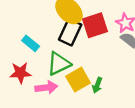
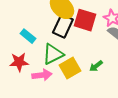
red square: (95, 25) -> (85, 20), turned 35
green arrow: (97, 85) -> (96, 66), moved, turned 32

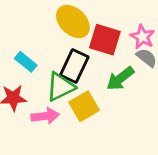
black rectangle: (63, 26) -> (74, 66), moved
green arrow: (96, 66) -> (120, 78), moved, size x1.5

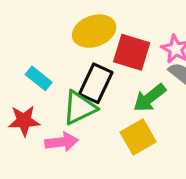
yellow ellipse: (73, 22) -> (94, 31), turned -64
yellow square: (84, 106) -> (138, 137), moved

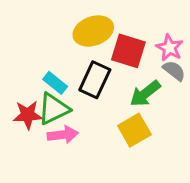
cyan rectangle: (39, 78) -> (55, 83), moved
green triangle: (79, 108) -> (54, 109), moved

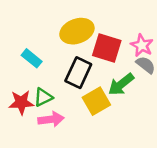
cyan rectangle: (55, 83) -> (32, 58), moved
green triangle: (54, 109) -> (43, 97), size x0.7
yellow square: (134, 130) -> (96, 101), moved

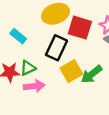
green arrow: (121, 84) -> (92, 74), moved

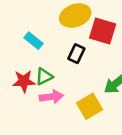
black rectangle: (56, 48) -> (76, 54), size x0.7
yellow square: (71, 71) -> (90, 106), moved

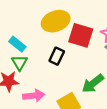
green triangle: (44, 76) -> (20, 63), moved, turned -35

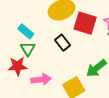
black rectangle: (57, 56) -> (63, 43), turned -63

